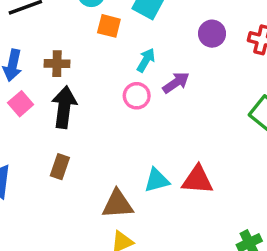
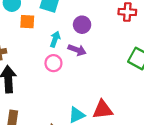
purple circle: (212, 34) -> (82, 25), moved
purple arrow: (176, 83) -> (77, 50), turned 66

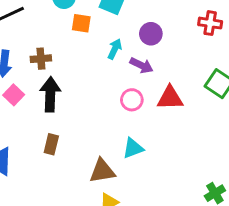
pink circle: (53, 63) -> (132, 100), moved
red triangle: (103, 110) -> (170, 98), moved

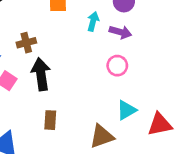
red triangle: (170, 98) -> (160, 124), moved

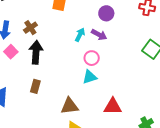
cyan arrow: (93, 21) -> (80, 35), moved
brown cross: (26, 43) -> (30, 28), turned -32
cyan triangle: (126, 110) -> (90, 77), moved

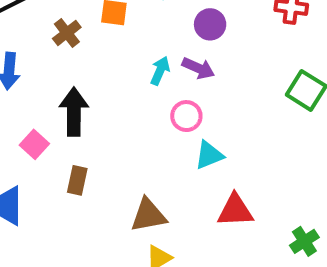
brown cross: (30, 28) -> (67, 33), moved
pink square: (11, 52) -> (34, 144), moved
cyan triangle: (90, 77) -> (209, 155), moved

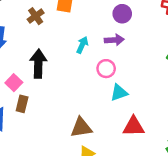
purple arrow: (198, 68) -> (114, 40), turned -30
cyan arrow: (160, 71) -> (82, 45), moved
brown rectangle: (77, 180) -> (22, 104), moved

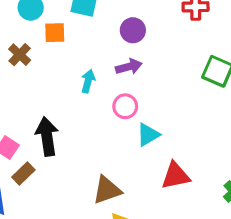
black arrow: (38, 64) -> (47, 136), moved
brown rectangle: (22, 104) -> (23, 173), turned 42

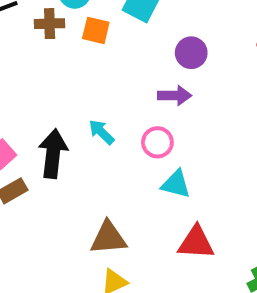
brown cross: (20, 55) -> (50, 24), moved, turned 30
cyan arrow: (88, 81) -> (101, 132), moved, turned -75
cyan triangle: (148, 135) -> (176, 184), turned 30

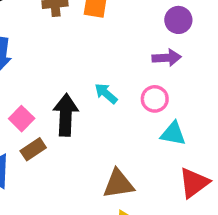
red triangle: (196, 243) -> (194, 183), turned -36

